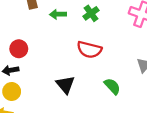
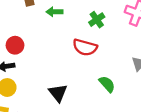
green cross: (91, 13) -> (97, 20), moved
black triangle: (65, 85) -> (58, 93), moved

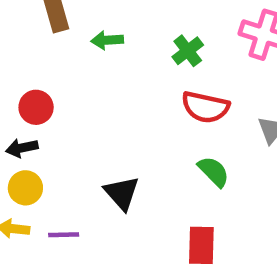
red semicircle: (85, 47) -> (205, 107), moved

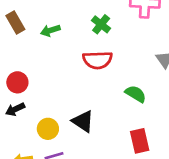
red semicircle: (205, 107) -> (97, 60), moved
yellow circle: (25, 188) -> (48, 129), moved

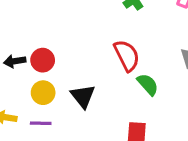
red semicircle: (97, 60) -> (127, 55), moved, turned -132
red circle: (17, 82) -> (43, 60), moved

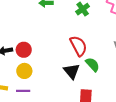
black triangle: (83, 96) -> (72, 71), moved

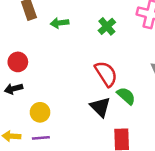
red circle: (24, 50) -> (18, 62), moved

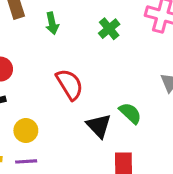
green arrow: (60, 23) -> (52, 23), turned -96
red semicircle: (106, 74) -> (70, 84), moved

